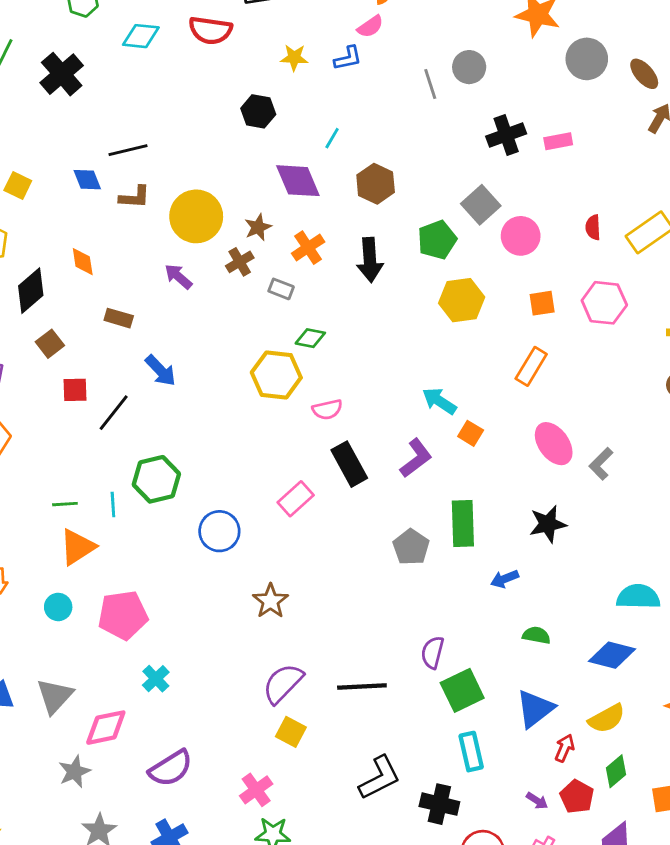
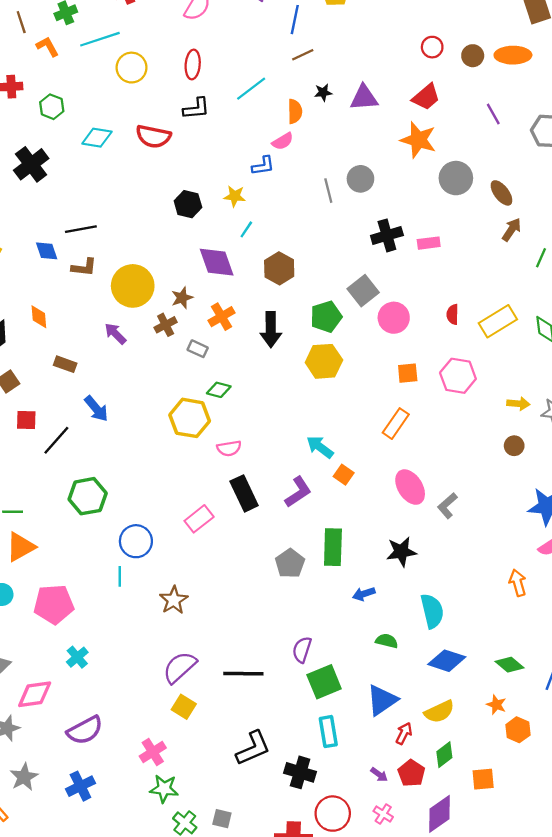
yellow star: (294, 58) -> (235, 196), moved
yellow hexagon: (462, 300) -> (324, 361), moved
cyan line: (113, 504) -> (120, 576), moved
cyan semicircle: (638, 597) -> (432, 611), moved, turned 72

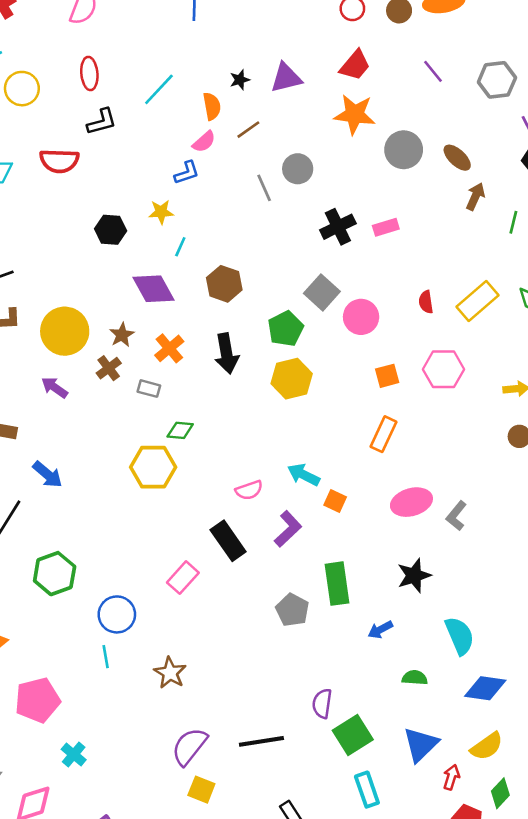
brown line: (303, 55) -> (248, 130), moved
pink semicircle: (229, 448) -> (249, 490), moved
pink ellipse: (410, 487) -> (411, 502), turned -64

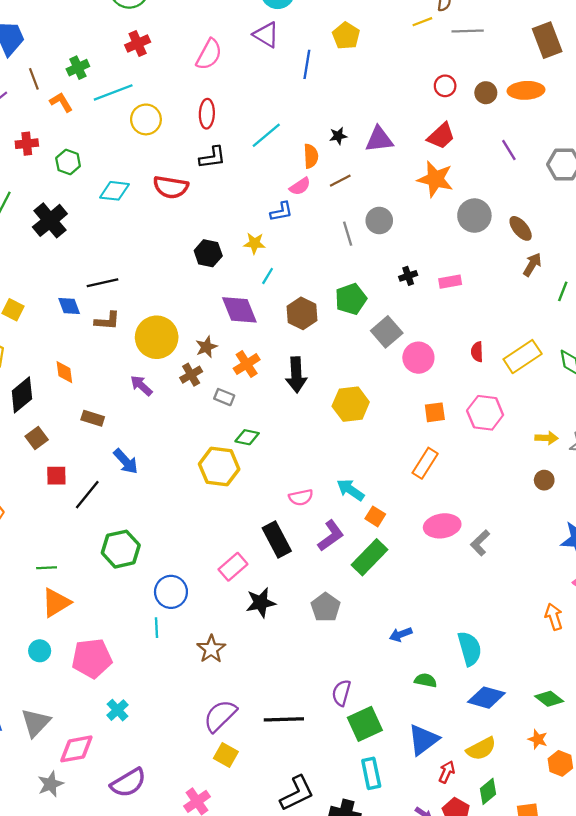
black cross: (338, 227) -> (408, 276), size x0.6
green pentagon: (286, 329) -> (351, 299), moved
black star: (414, 576) -> (261, 603), moved
green rectangle: (337, 584) -> (370, 557), moved, turned 45

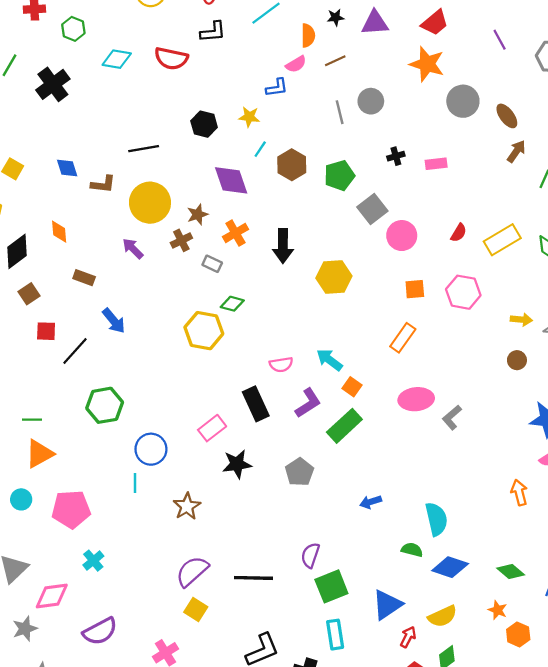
black line: (103, 283) -> (144, 149), moved
brown hexagon: (302, 313) -> (292, 165), moved
red semicircle: (477, 352) -> (459, 233), turned -150
green semicircle: (426, 680) -> (412, 550), moved

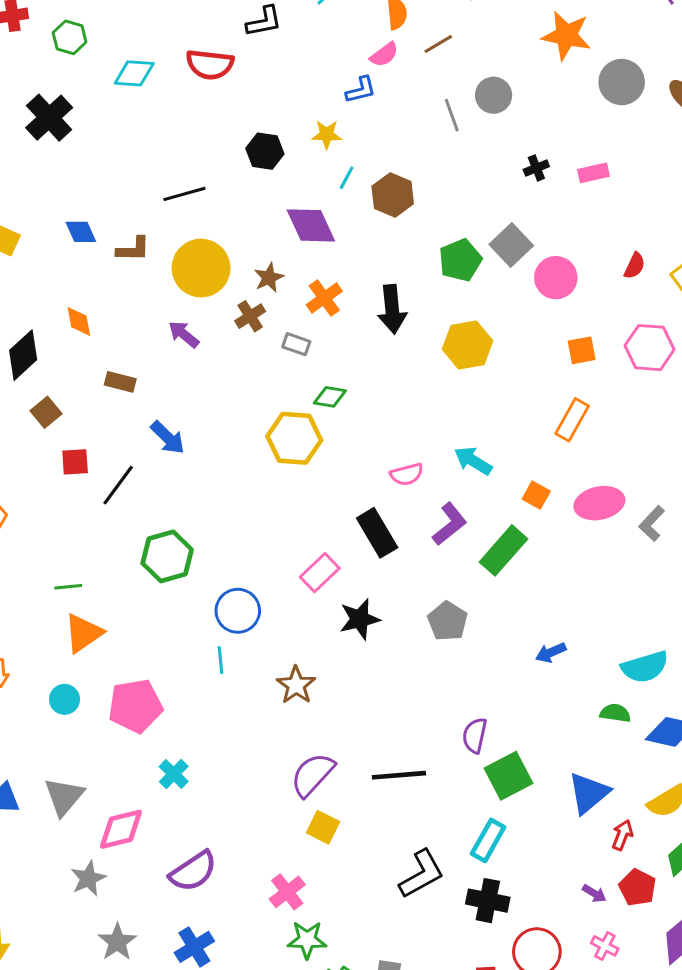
green pentagon: (339, 175) -> (460, 260), moved
orange square: (352, 387) -> (536, 495), moved
cyan semicircle: (436, 519) -> (645, 667), turned 92
cyan rectangle: (335, 635) -> (488, 840), moved, turned 44

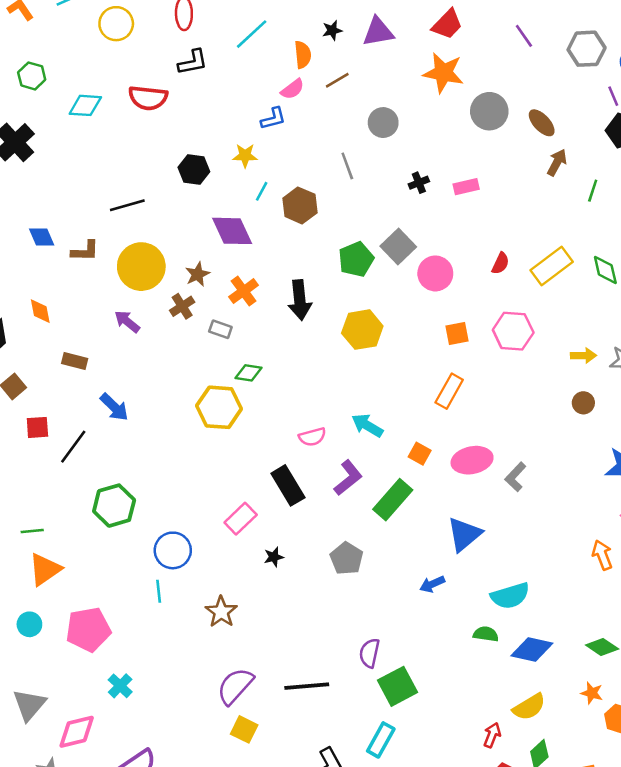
gray line: (452, 115) -> (347, 166), moved
black star: (360, 619) -> (274, 557), size x0.6
blue triangle: (589, 793) -> (464, 534), moved

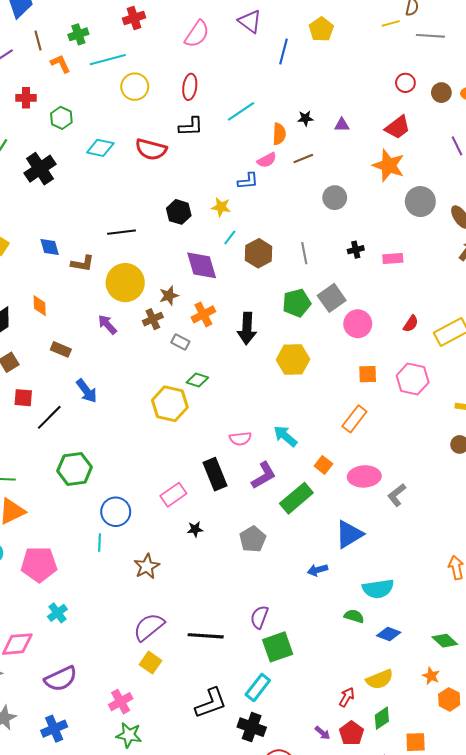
purple triangle: (378, 32) -> (342, 125), size x0.6
gray line: (347, 166) -> (304, 253), moved
blue diamond: (532, 649) -> (389, 634), size x0.7

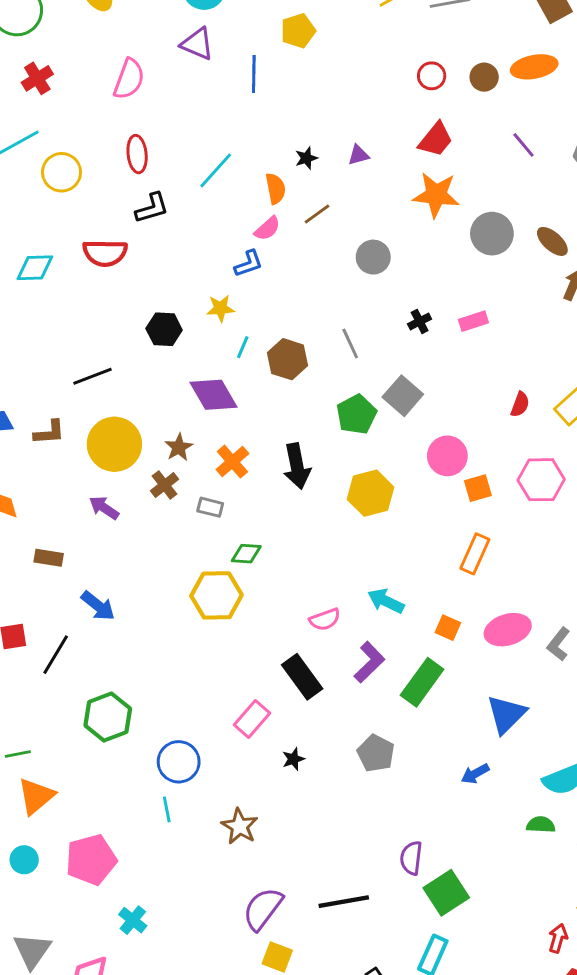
yellow pentagon: (321, 29) -> (298, 31), turned 30
pink circle: (358, 324) -> (447, 456), moved

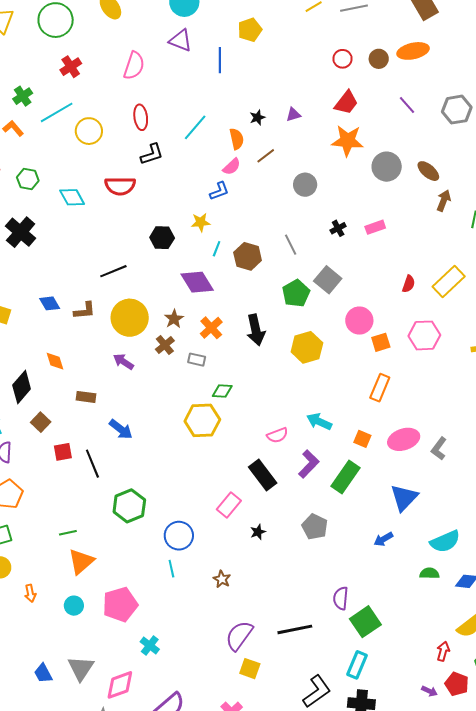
cyan diamond: (35, 268) -> (72, 197), turned 64
black line: (56, 655) -> (92, 464), turned -52
brown star: (240, 826) -> (222, 579), size x0.7

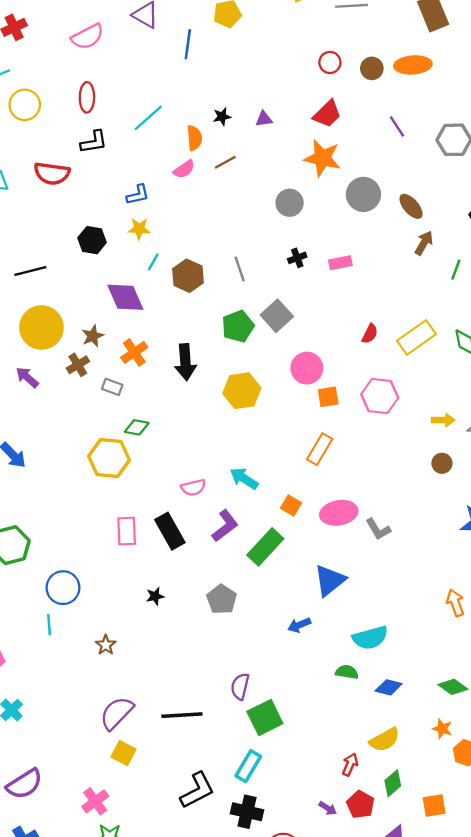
pink semicircle: (134, 66) -> (88, 37), turned 36
gray circle: (305, 185) -> (290, 203), moved
blue L-shape: (219, 191) -> (138, 195), moved
gray L-shape: (439, 449) -> (378, 529), turned -75
pink rectangle: (229, 505) -> (127, 531), moved, turned -50

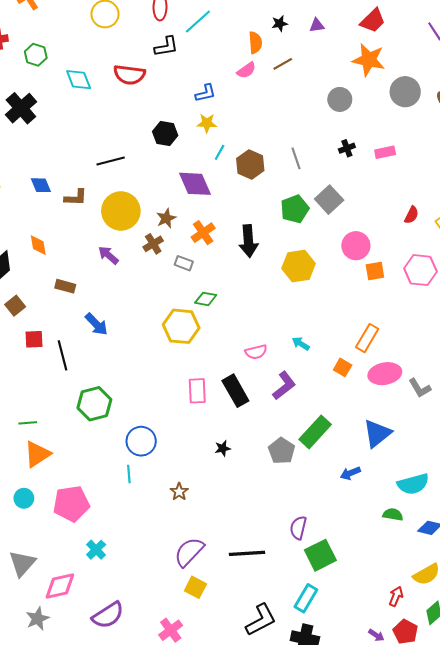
cyan line: (148, 118) -> (198, 21), moved
orange rectangle: (320, 449) -> (367, 338), moved
cyan arrow: (244, 478) -> (301, 344), size x0.7
green rectangle: (265, 547) -> (315, 432), moved

